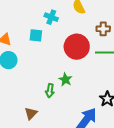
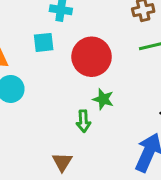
red circle: (77, 47) -> (92, 57), moved

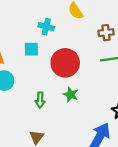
green arrow: (83, 121) -> (40, 100), moved

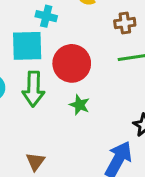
cyan square: (31, 49) -> (27, 46), size x1.6
green arrow: (40, 100) -> (33, 89), moved, size x1.6

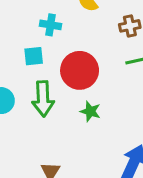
cyan square: (27, 46) -> (34, 56), size x0.6

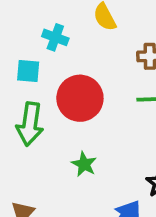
green star: (90, 111) -> (84, 164), moved

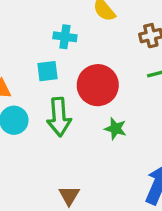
green star: (84, 164) -> (115, 129), moved

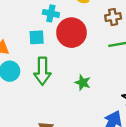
red circle: (98, 85) -> (72, 33), moved

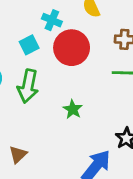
cyan square: (37, 37) -> (29, 45), turned -35

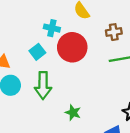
green star: (73, 109) -> (73, 113), moved

